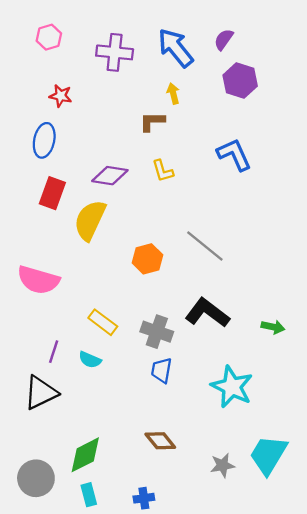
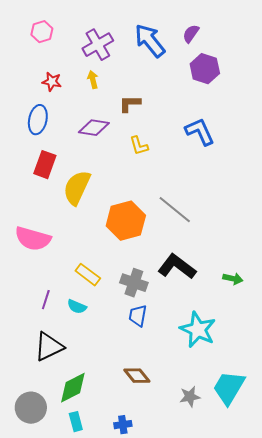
purple cross: (115, 52) -> (98, 45), turned -36
yellow arrow: (173, 93) -> (93, 80), moved
purple diamond: (110, 176) -> (94, 128), moved
orange hexagon: (147, 259) -> (126, 221), size x1.5
black triangle: (41, 393) -> (49, 347), moved

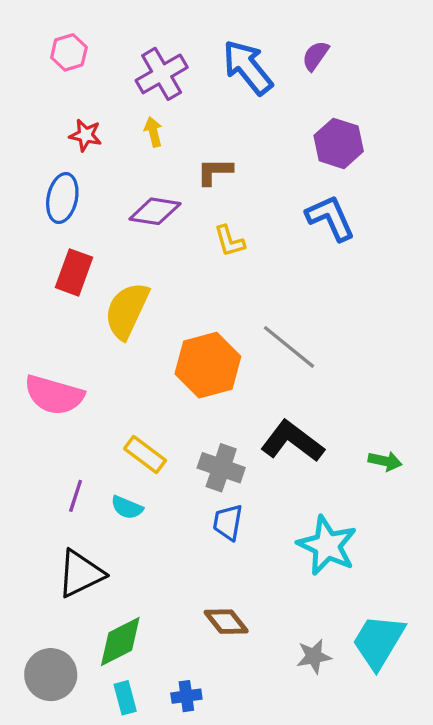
purple hexagon: (205, 69) -> (339, 143), moved
blue cross: (123, 425) -> (186, 696), moved

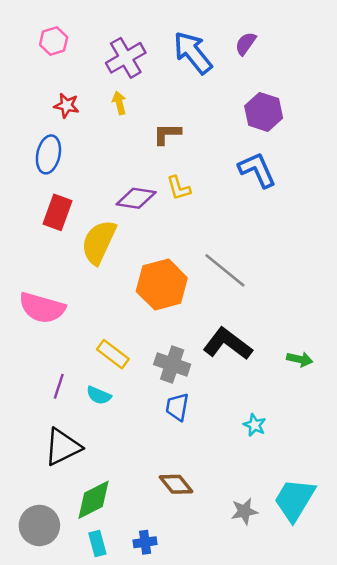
purple diamond: (155, 211) -> (136, 198), moved
cyan star: (327, 546) -> (255, 425), size x0.5

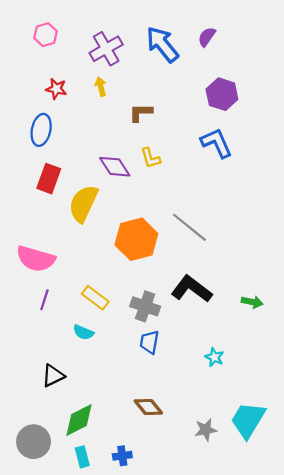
purple diamond: (136, 198) -> (115, 167), turned 48
purple line: (59, 386) -> (44, 300), moved
black triangle: (63, 447) -> (53, 376), size x0.7

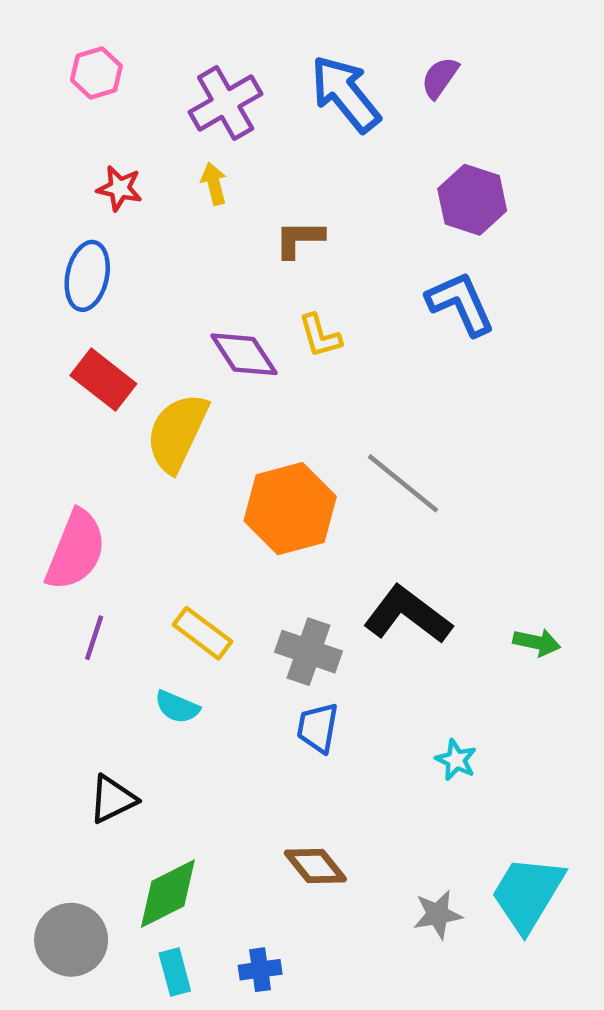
red rectangle: (49, 179) -> (103, 380), turned -72
pink semicircle: (36, 259) -> (76, 550), turned -84

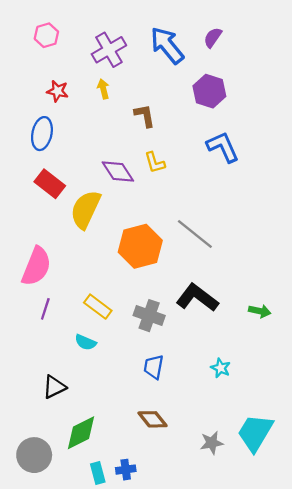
purple hexagon: (472, 200) -> (209, 91), moved
brown L-shape: (299, 239) -> (145, 116), turned 80
blue trapezoid: (318, 728) -> (154, 367), moved
cyan rectangle: (175, 972) -> (98, 473), moved

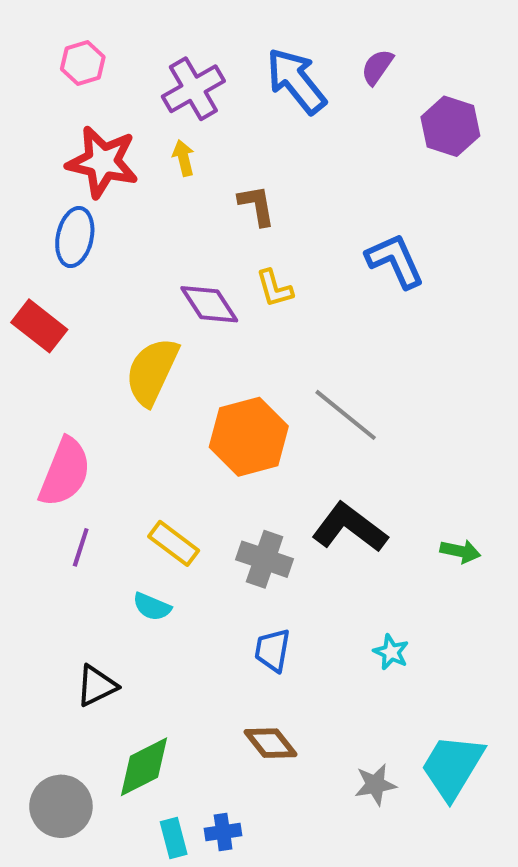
red star: (58, 91) -> (102, 162), size x1.8
purple hexagon: (209, 91) -> (450, 126), moved
red rectangle: (50, 184) -> (39, 326), moved

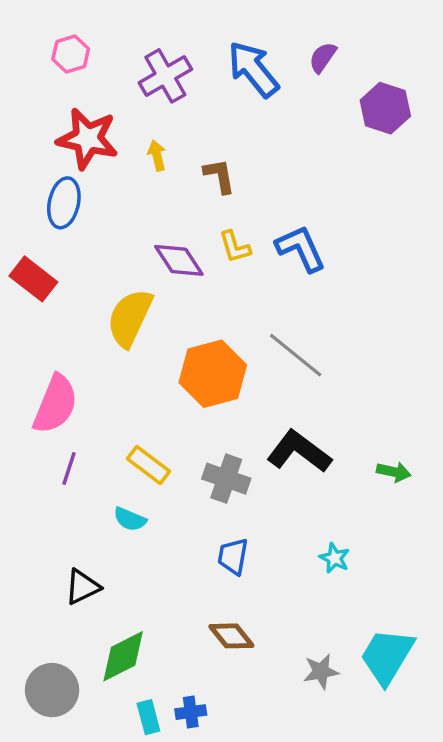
yellow arrow: (184, 158) -> (157, 155), moved
blue L-shape: (395, 261) -> (301, 249), moved

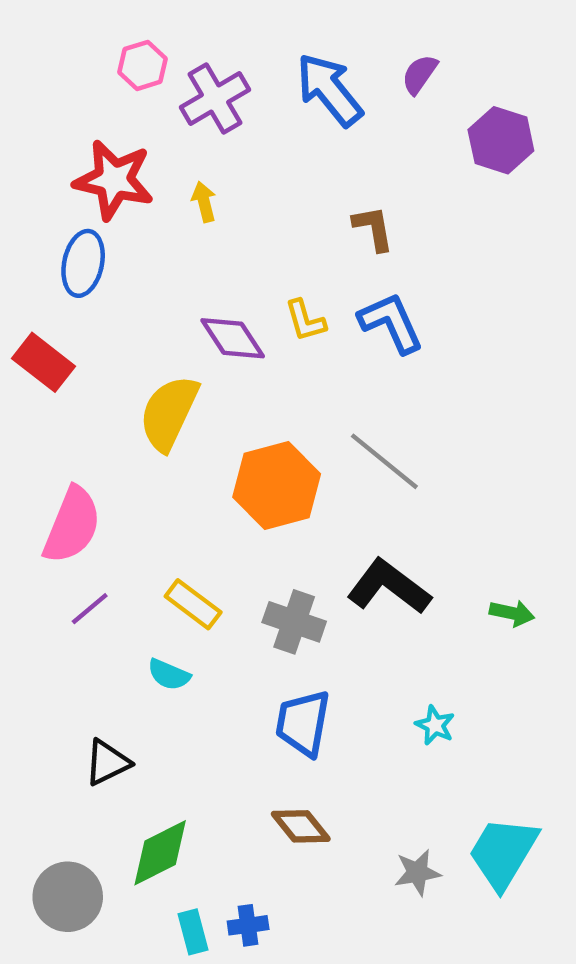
pink hexagon: (71, 54) -> (142, 65), moved
brown L-shape: (220, 176) -> (373, 228), moved
purple line: (69, 468) -> (90, 609), turned 32
blue trapezoid: (233, 556) -> (303, 723), size x1.4

